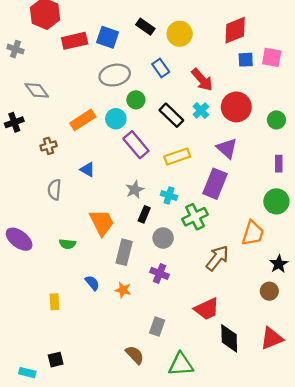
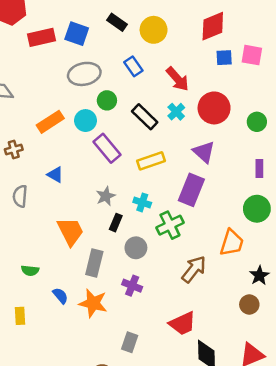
green semicircle: (67, 244) -> (30, 270), moved
orange star: (123, 290) -> (93, 303), size x1.6

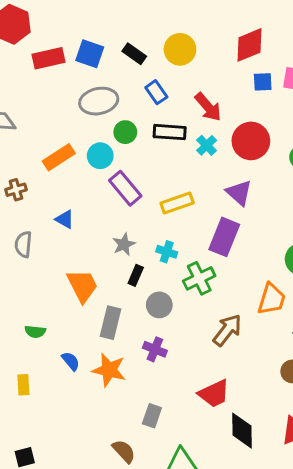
black rectangle: (117, 22) -> (134, 54), moved
black rectangle: (145, 117) -> (170, 132), moved, turned -40

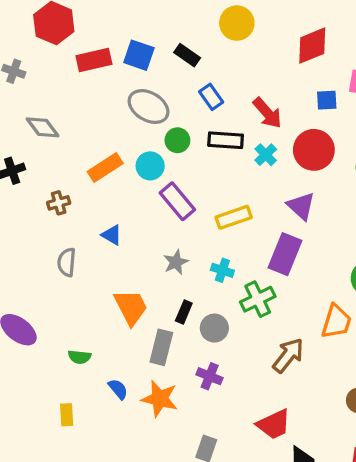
yellow circle: (180, 49) -> (237, 23), moved
blue square: (263, 82) -> (327, 100), moved
gray ellipse: (99, 101) -> (149, 107), turned 42
black rectangle: (136, 275) -> (184, 312), moved

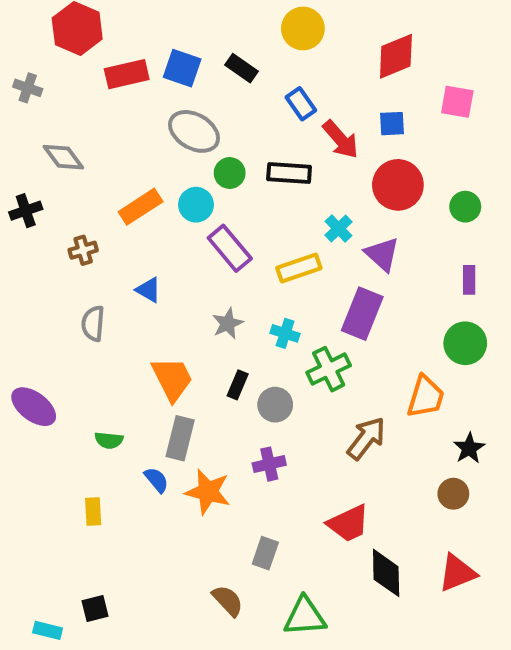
blue rectangle: (211, 97) -> (301, 104), moved
blue square: (327, 100) -> (392, 124), moved
cyan cross: (266, 155) -> (339, 228), moved
gray rectangle: (161, 347) -> (180, 438), moved
purple cross: (210, 376) -> (269, 464), turned -35

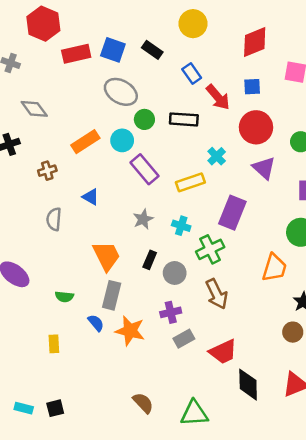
purple triangle: (382, 254) -> (264, 168), moved
brown arrow: (366, 438) -> (217, 294), moved, turned 116
gray rectangle: (265, 553) -> (184, 339), moved, turned 42
cyan rectangle: (48, 630) -> (24, 408), moved

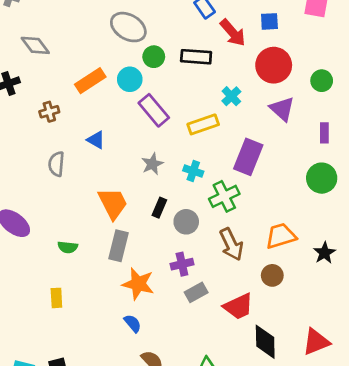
orange trapezoid: (274, 268) -> (281, 236), moved, turned -124
blue semicircle: (96, 323) -> (133, 323), moved
brown circle: (293, 332) -> (272, 275), moved

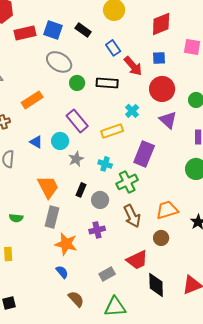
cyan circle: (130, 79) -> (60, 141), moved
gray rectangle: (196, 292) -> (107, 274), moved

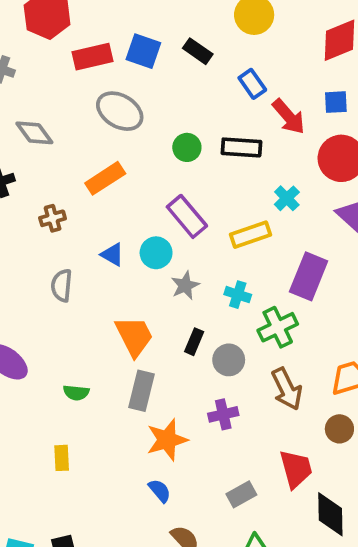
gray ellipse: (59, 62) -> (120, 111), moved
orange star: (66, 244) -> (167, 440), turned -30
red trapezoid: (137, 260) -> (296, 469), turned -80

